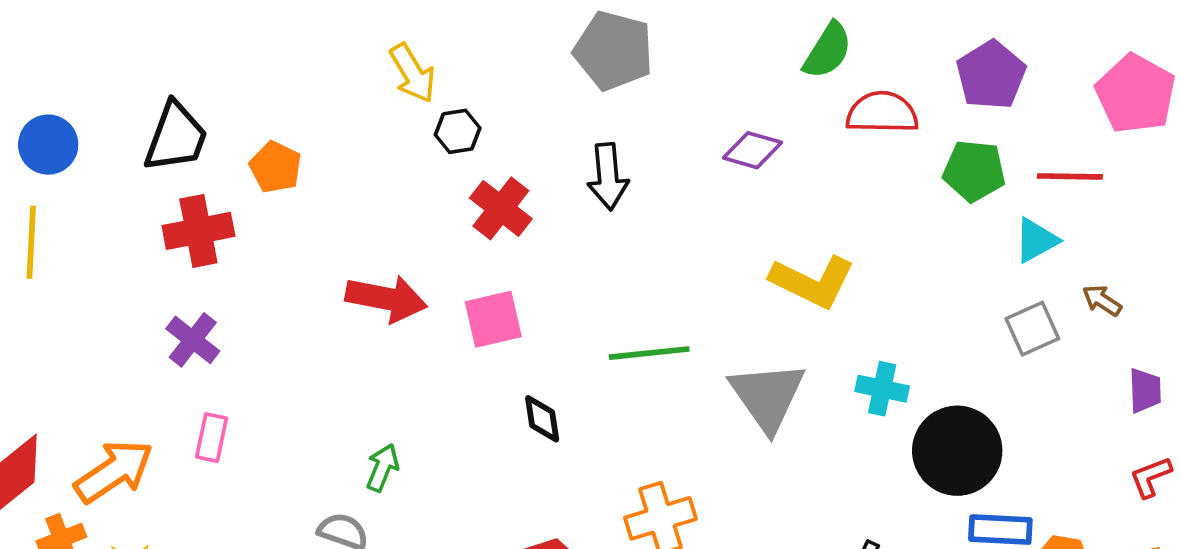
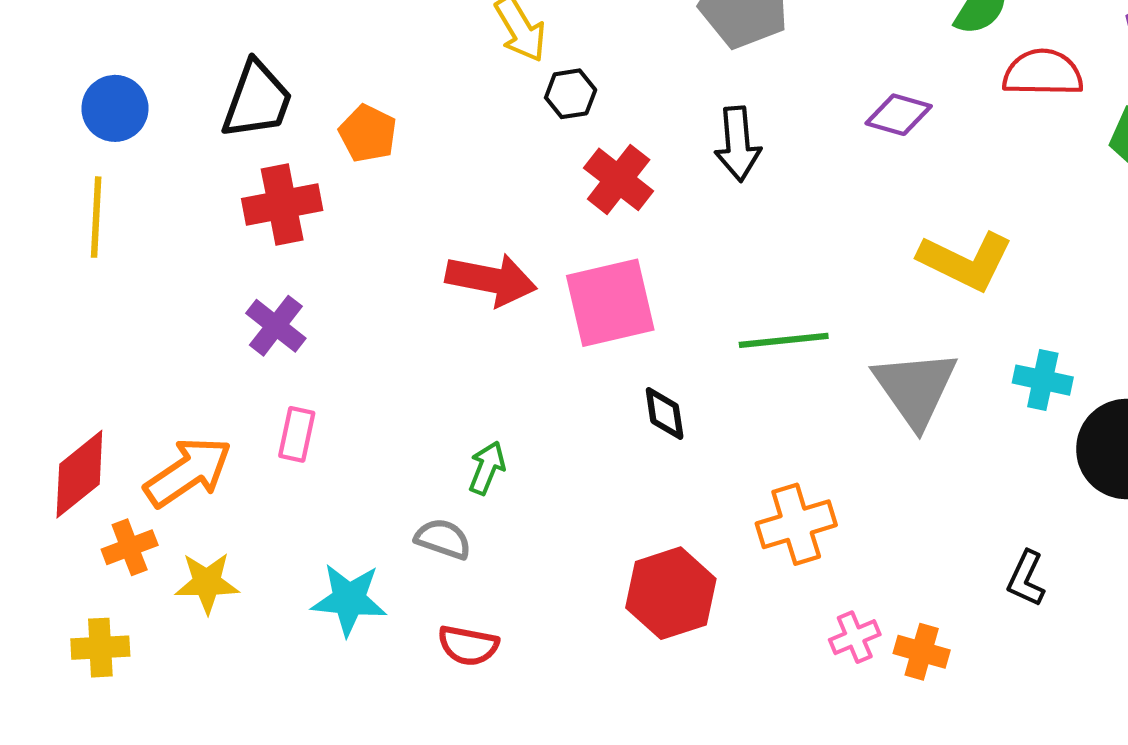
pink square: (493, 319) -> (610, 303), size x1.4

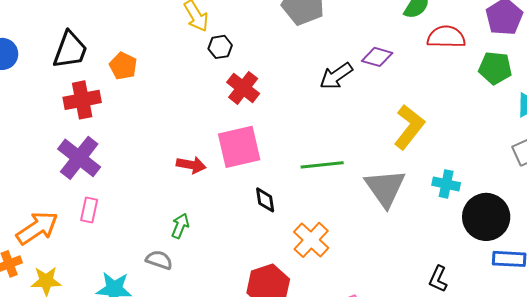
black arrow: (738, 144) -> (336, 76), moved, turned 60
yellow L-shape: (965, 261) -> (409, 127), turned -78
red arrow: (491, 280) -> (191, 165), moved, size x0.7
purple cross: (276, 326) -> (79, 158), size x1.5
orange cross: (796, 524) -> (311, 240), moved, turned -30

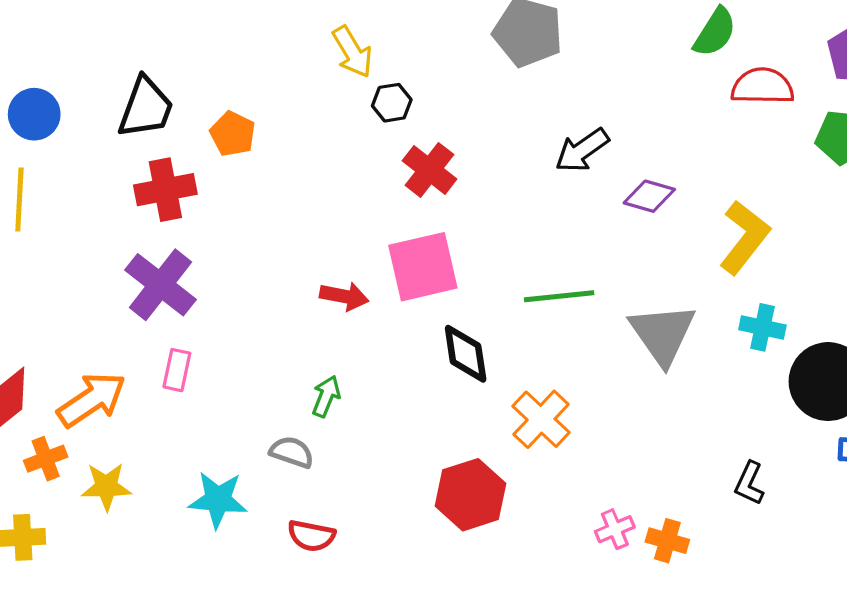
purple diamond: (377, 57) -> (649, 196), moved
yellow L-shape: (409, 127) -> (744, 237), moved
black diamond: (265, 200) -> (466, 354), size x1.4

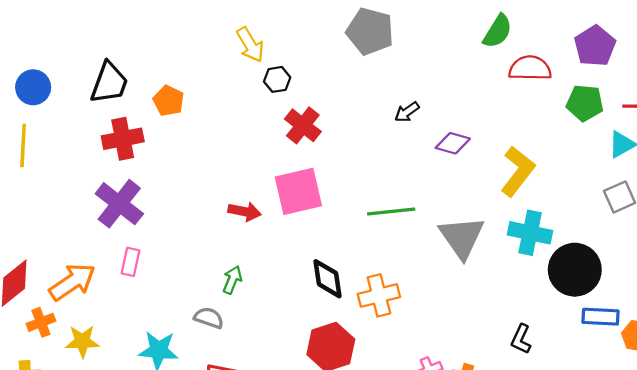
black arrow: (582, 150) -> (407, 112), size x0.7
cyan cross: (762, 327) -> (530, 233), size x1.4
black diamond: (466, 354) -> (327, 279), moved
orange cross: (541, 419) -> (379, 295), turned 33

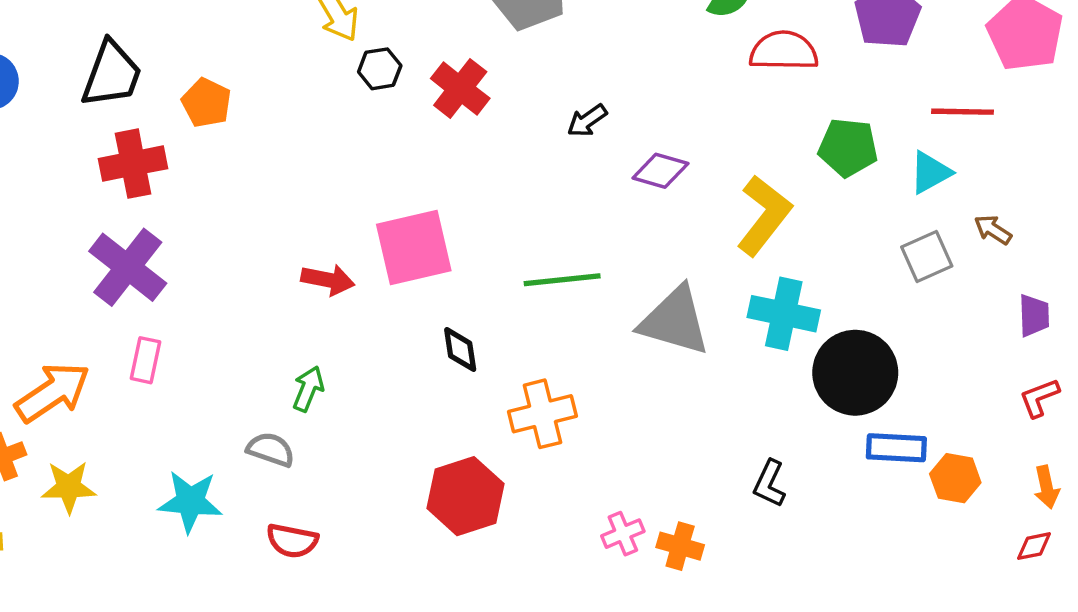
green pentagon: (585, 103) -> (848, 147), moved
red cross: (303, 125) -> (460, 88), moved
gray triangle: (462, 237) -> (675, 321), turned -39
black diamond: (327, 279) -> (460, 349), moved, size x0.7

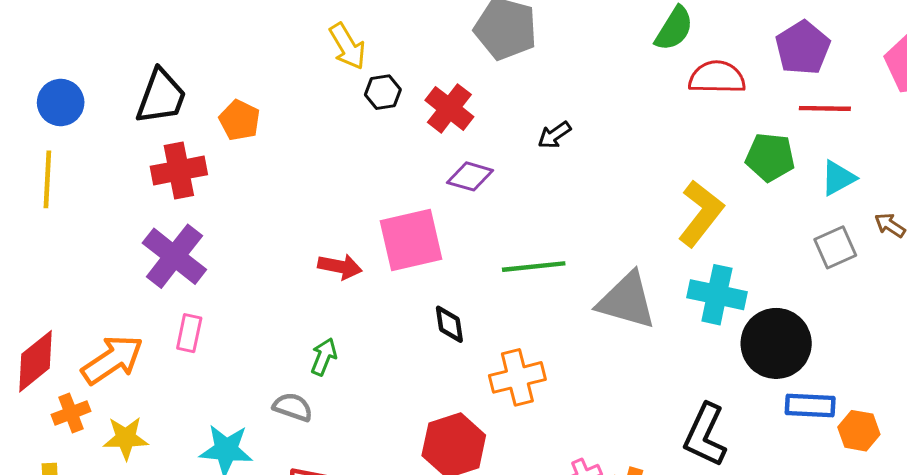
red line: (962, 112) -> (825, 108), moved
purple diamond: (660, 171) -> (470, 176), moved
black L-shape: (769, 484) -> (705, 435), size x1.6

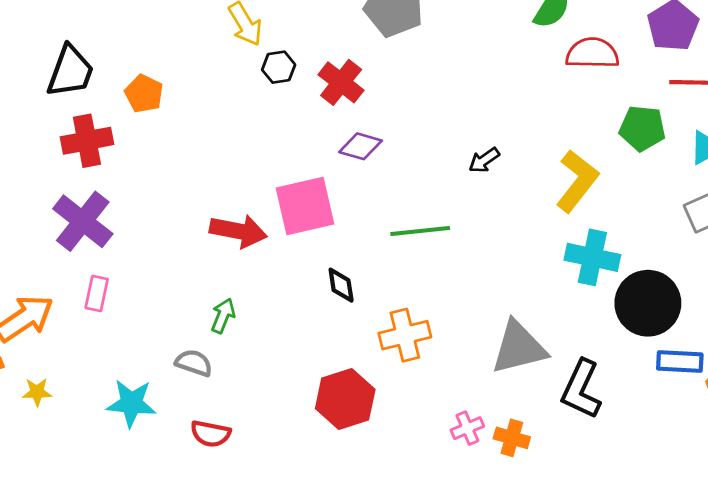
black arrow: (554, 135) -> (484, 160), moved
red arrow: (340, 267) -> (238, 231), size x1.4
gray triangle: (627, 301) -> (519, 348), moved, turned -30
yellow star: (126, 438) -> (37, 392), size x0.7

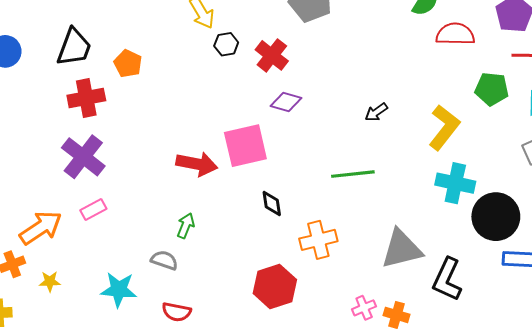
green line: (420, 231) -> (353, 174), moved
pink rectangle: (97, 293) -> (93, 209), turned 50

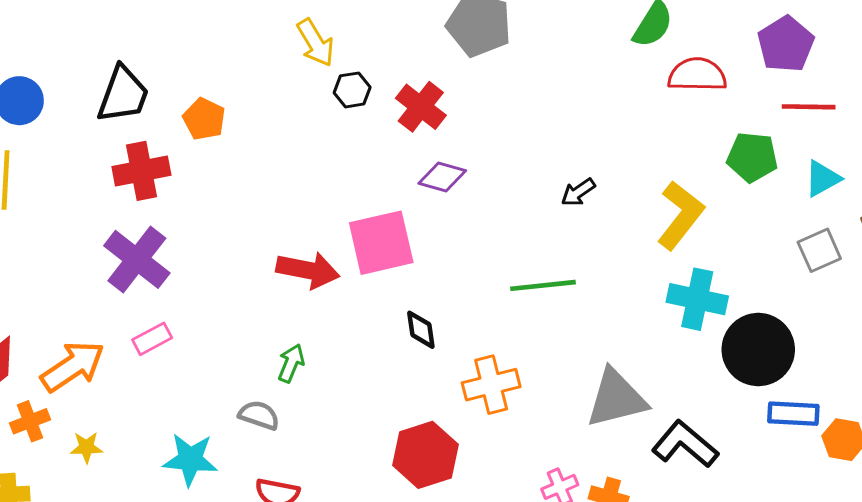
black L-shape: (447, 279) -> (685, 444), turned 105

